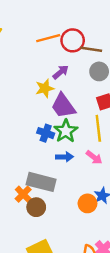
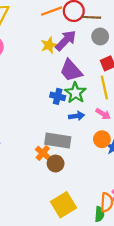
purple arrow: (61, 72) -> (66, 40), size x1.5
yellow star: (45, 88) -> (49, 45), moved
orange circle: (87, 203) -> (102, 139), moved

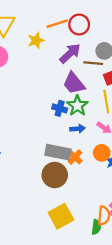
brown line: (91, 17) -> (93, 63), moved
yellow star: (49, 45) -> (36, 40), moved
orange cross: (43, 153) -> (75, 157), moved
brown circle: (56, 164) -> (55, 175), size x1.5

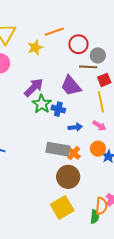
red circle: (79, 25) -> (78, 44), moved
purple arrow: (70, 53) -> (34, 87), moved
green star: (77, 106) -> (42, 104), moved
brown circle: (55, 175) -> (68, 177), moved

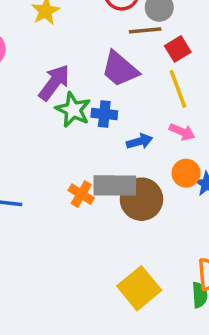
orange cross: (74, 153) -> (81, 194), moved
brown circle: (68, 177) -> (141, 199), moved

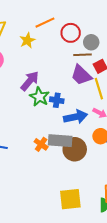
purple trapezoid: (120, 69) -> (81, 75), moved
blue arrow: (140, 141) -> (76, 117), size x1.6
yellow square: (139, 288) -> (70, 199), turned 30

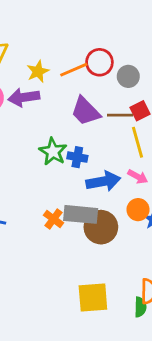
orange line: (45, 23) -> (74, 70), moved
brown line: (83, 55) -> (120, 115), moved
purple trapezoid: (81, 75) -> (86, 111), moved
purple arrow: (30, 81) -> (24, 97), moved, turned -140

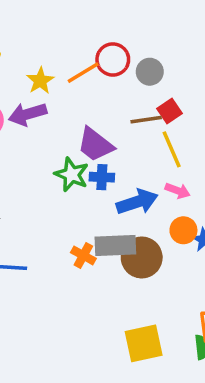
purple trapezoid: (86, 111) -> (95, 145), moved

